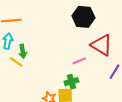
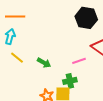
green arrow: (23, 51) -> (44, 63), moved, turned -56

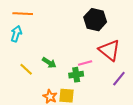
yellow line: (17, 58) -> (26, 69), moved
green cross: (70, 81) -> (76, 75), moved

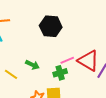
black hexagon: (95, 20) -> (51, 26), moved
red triangle: (110, 50) -> (88, 61), moved

